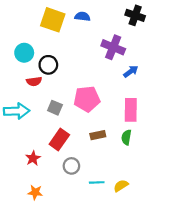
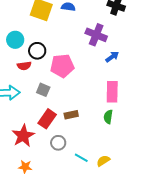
pink pentagon: (87, 99) -> (62, 66), moved
brown rectangle: (98, 135) -> (71, 115), moved
red star: (33, 158) -> (23, 136), size x1.6
cyan line: (97, 182) -> (81, 158), turned 32

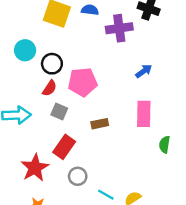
purple cross: (96, 35) -> (119, 28), moved, turned -30
red semicircle: (24, 66) -> (50, 88), moved, turned -48
brown rectangle: (71, 115) -> (100, 124), moved
green semicircle: (108, 117) -> (165, 144), moved

